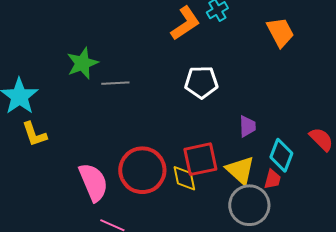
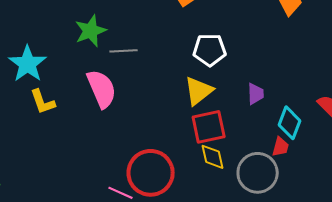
red circle: (142, 170) -> (151, 173), moved
yellow triangle: (240, 170) -> (199, 91), moved, turned 40
yellow diamond: (184, 178) -> (213, 157), moved
pink semicircle: (93, 182) -> (102, 89), moved

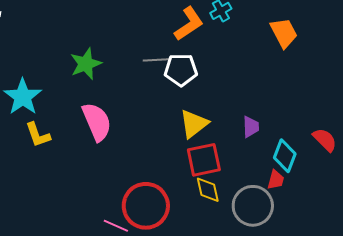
white pentagon: (210, 50) -> (181, 70), moved
gray line: (124, 51) -> (157, 60), moved

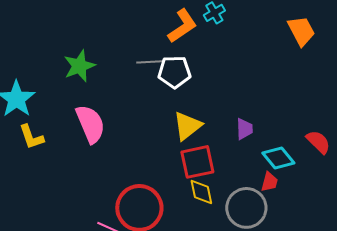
orange trapezoid: (284, 33) -> (301, 31), moved
cyan diamond: (285, 156) -> (278, 158), turned -60

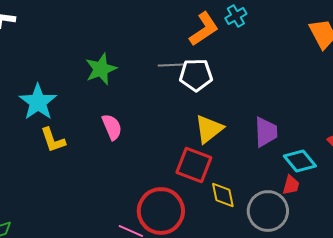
pink semicircle: (90, 124) -> (112, 127), size x0.7
purple trapezoid: (244, 129) -> (266, 132), size x1.4
red square: (197, 162) -> (194, 165), moved, turned 33

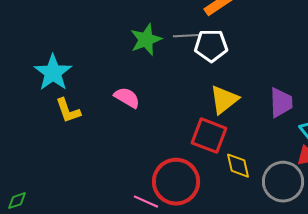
green star: (101, 69) -> (146, 40), moved
pink semicircle: (112, 127) -> (127, 98), turned -36

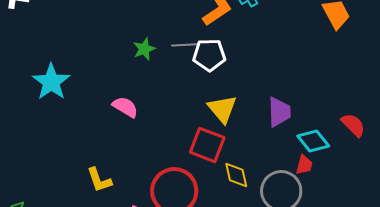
green star: (146, 40) -> (144, 49), size x0.7
yellow triangle: (224, 100) -> (222, 109), turned -32
yellow L-shape: (68, 111) -> (99, 180), moved

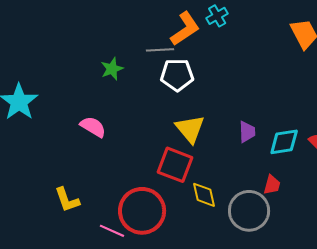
gray line: (185, 45) -> (160, 50), moved
purple trapezoid: (279, 112) -> (247, 132), size x0.7
cyan diamond: (313, 141) -> (284, 142), moved, turned -60

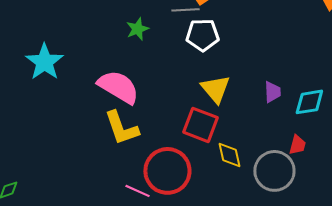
pink semicircle: (93, 127) -> (118, 87), size x1.6
yellow L-shape: (67, 200) -> (121, 128), moved, size x1.4

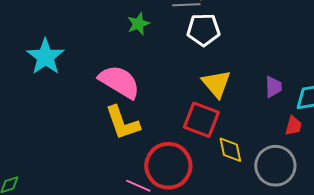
red trapezoid: (297, 145) -> (293, 126), moved

